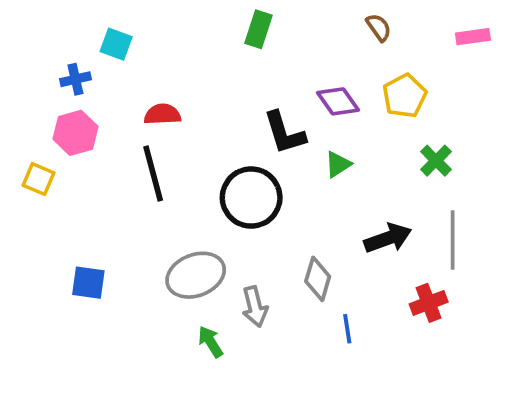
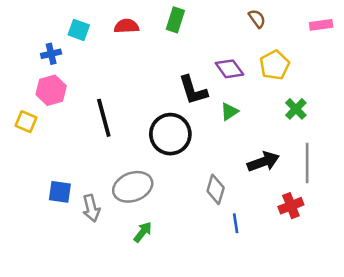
red semicircle: (162, 114) -> (126, 26), moved
gray arrow: (255, 307) -> (91, 208), moved
green arrow: (210, 342) -> (143, 232), turned 70

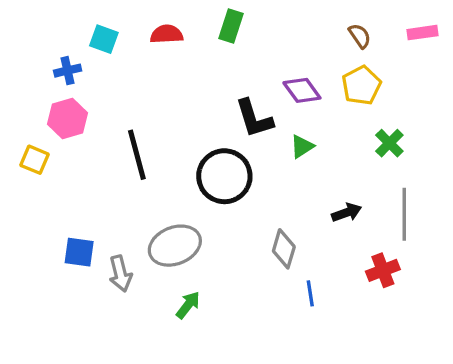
brown semicircle: (257, 19) -> (360, 36), moved
black arrow: (263, 162) -> (347, 213), size x0.7

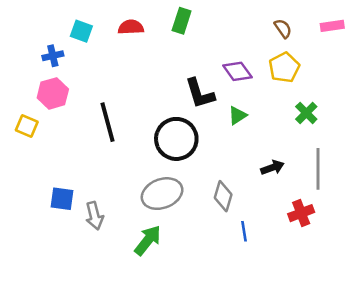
gray ellipse: (175, 246) -> (162, 194), moved
green arrow: (188, 305) -> (148, 240), size x1.4

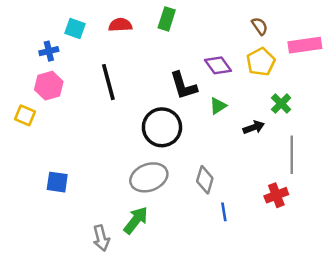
pink rectangle: (332, 26) -> (305, 45), moved, size x1.5
black line: (107, 122) -> (108, 82), moved
black arrow: (273, 168) -> (254, 127), moved
gray arrow: (94, 216) -> (101, 238), moved

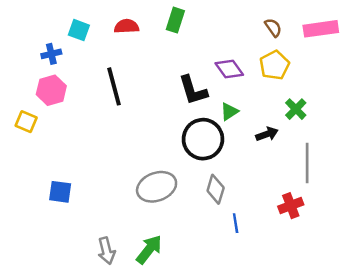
pink rectangle: (305, 45) -> (321, 29), moved
black circle: (162, 127) -> (203, 139), moved
green arrow: (136, 220) -> (149, 249), moved

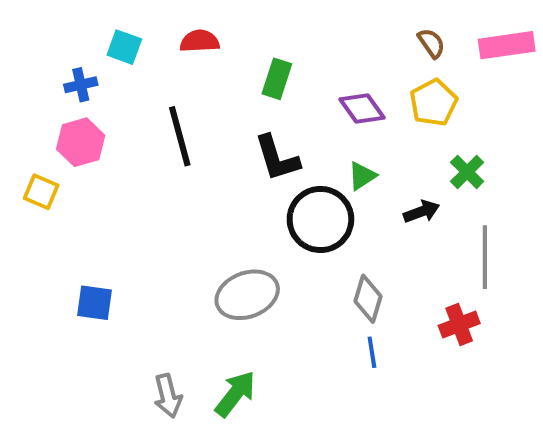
green rectangle: (175, 20) -> (277, 79), moved
black L-shape: (193, 90) -> (277, 158), moved
gray diamond: (216, 189) -> (368, 299), moved

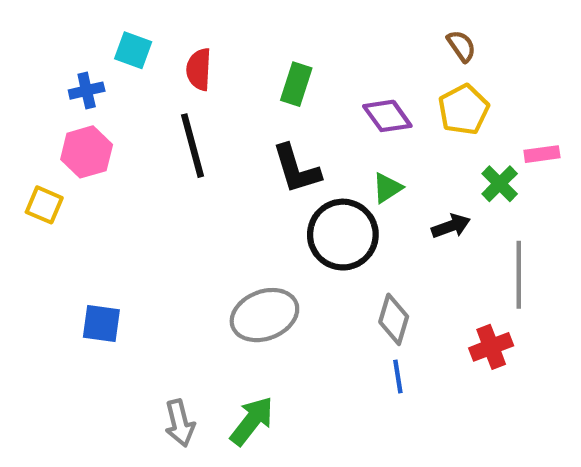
red semicircle: (200, 41) -> (199, 69), moved, turned -84
pink rectangle: (507, 45) -> (542, 154), moved, size x0.6

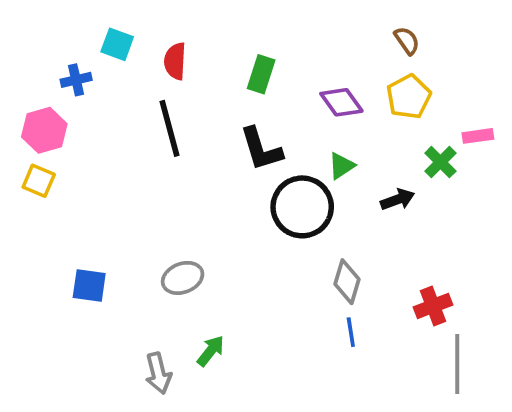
pink hexagon: (87, 152) -> (44, 130), moved
gray line: (519, 275) -> (457, 364), moved
gray ellipse: (264, 315) -> (183, 278), moved, size x0.7
green arrow: (252, 421) -> (211, 351), moved, size x0.7

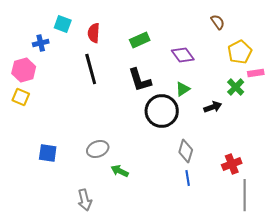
green rectangle: (261, 74) -> (140, 40), turned 48
yellow pentagon: (409, 97) -> (240, 52), moved
green arrow: (211, 351) -> (120, 171), moved, turned -102

